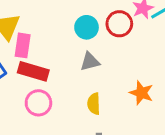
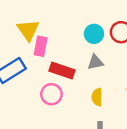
red rectangle: (33, 71) -> (62, 70), moved

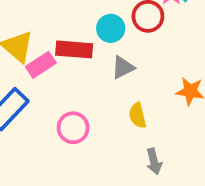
pink rectangle: (41, 46) -> (41, 65), turned 60
red rectangle: (62, 70) -> (74, 49), moved

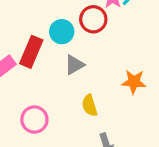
red rectangle: (74, 49) -> (31, 52), turned -68

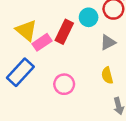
gray triangle: (74, 65) -> (108, 42), moved

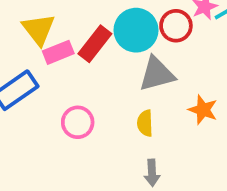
cyan circle: (89, 17) -> (136, 30), size x1.5
gray triangle: (108, 42) -> (157, 74), size x1.5

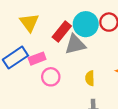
pink rectangle: (58, 52) -> (37, 59), moved
gray triangle: (157, 74) -> (75, 44), moved

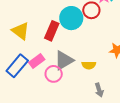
gray triangle: (75, 44) -> (64, 60), moved
yellow semicircle: (90, 78) -> (89, 65), turned -72

